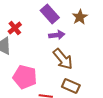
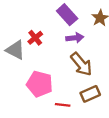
red cross: (15, 28) -> (35, 38), moved
brown rectangle: (71, 86) -> (90, 94), turned -48

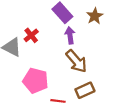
purple arrow: (75, 38) -> (70, 35), turned -91

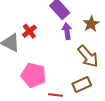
brown star: (95, 16) -> (91, 24), moved
brown arrow: (76, 61) -> (88, 56), moved

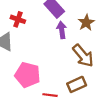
red cross: (29, 31) -> (18, 19), moved, turned -32

